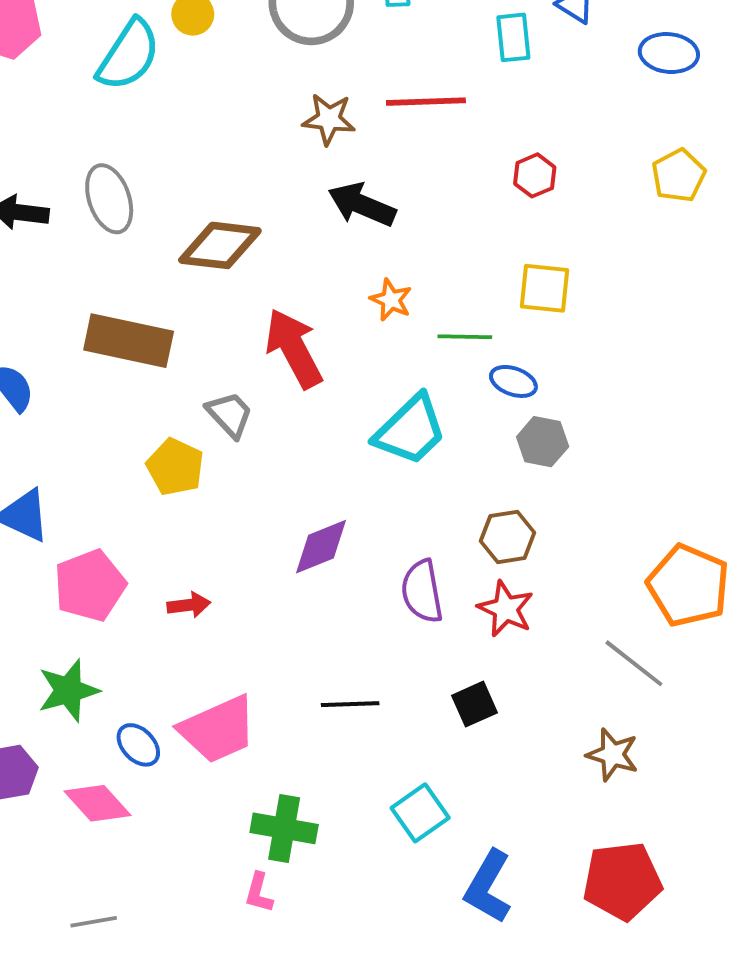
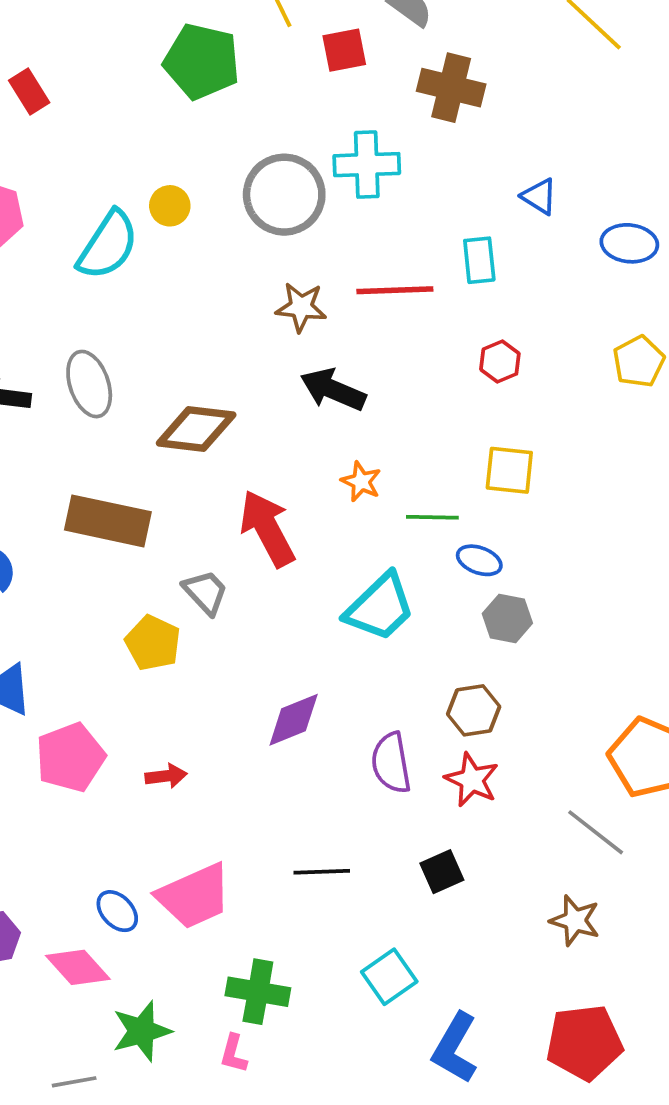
cyan rectangle: (513, 37) -> (479, 260), moved
green star: (68, 690) -> (142, 1031), moved

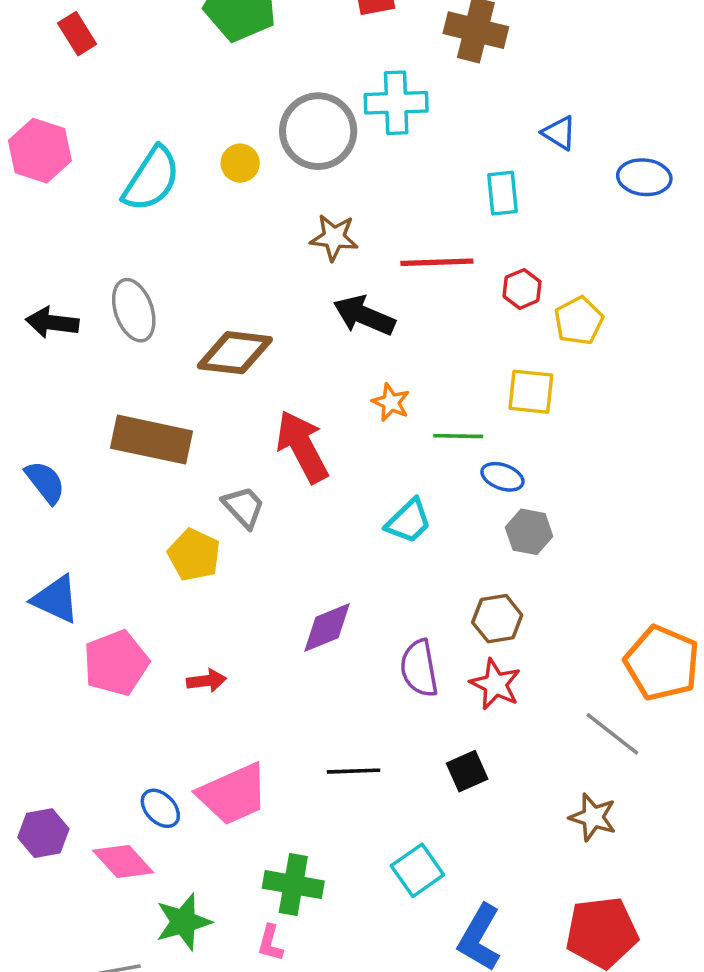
yellow circle: (170, 206) -> (240, 163), moved
red line: (395, 290) -> (437, 262), moved
yellow pentagon: (639, 361) -> (579, 321), moved
cyan trapezoid: (380, 607) -> (409, 521), size x0.7

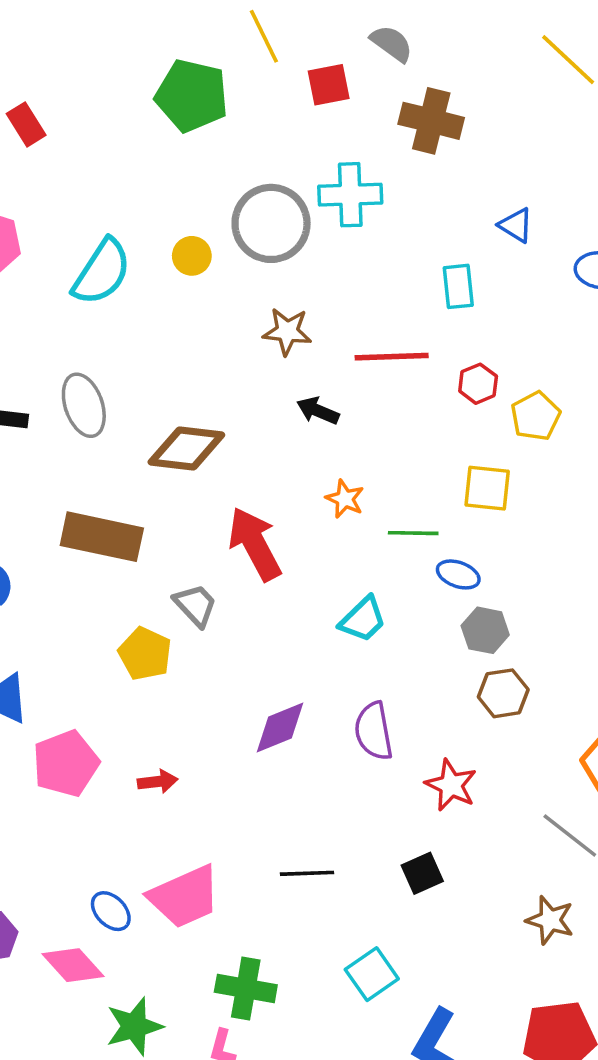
black arrow: (364, 316) -> (318, 411), size x0.7
brown hexagon: (497, 619) -> (503, 693), moved
purple semicircle: (419, 668) -> (374, 731), moved

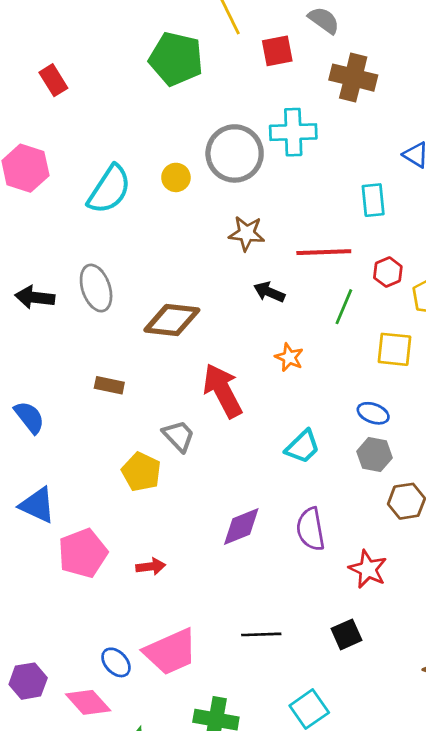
green line: (413, 533) -> (344, 307), moved, turned -68
brown rectangle: (102, 537) -> (109, 385), size x0.5
gray hexagon: (485, 630) -> (374, 455), moved

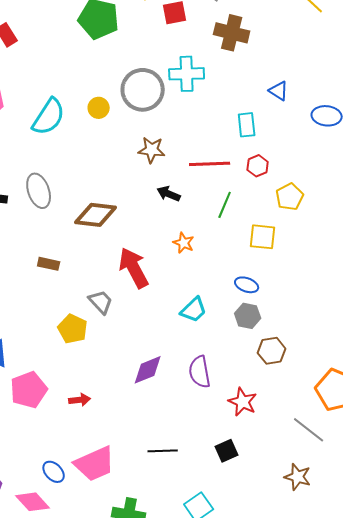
red hexagon: (388, 272) -> (258, 166), moved

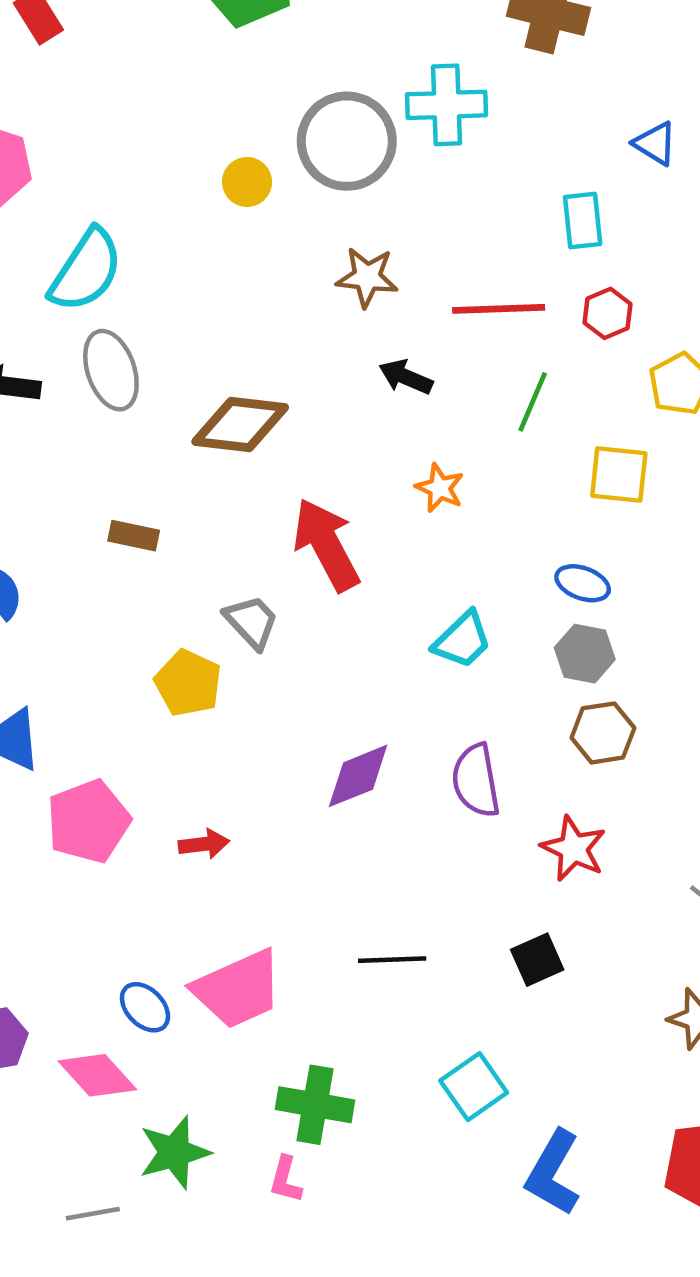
cyan semicircle: (49, 117) -> (86, 270), moved
brown hexagon: (272, 351) -> (603, 733), moved

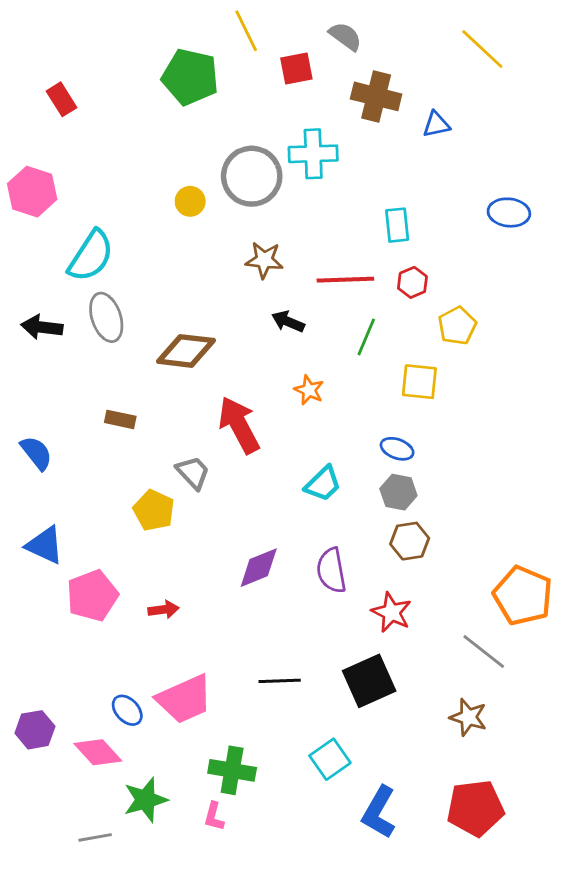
blue triangle: (655, 143) -> (436, 124), moved, turned -44
black square: (537, 960) -> (369, 681), size x1.6

